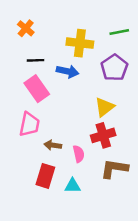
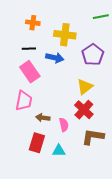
orange cross: (26, 28) -> (33, 23), moved, turned -32
green line: (119, 32) -> (101, 17), moved
red cross: (103, 135) -> (84, 110), turned -30

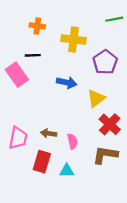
blue arrow: (55, 58) -> (67, 82), moved
pink rectangle: (30, 72) -> (17, 75), moved
pink trapezoid: (24, 101) -> (18, 138), moved
red cross: (84, 110) -> (110, 124), moved

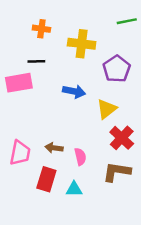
pink rectangle: (17, 75) -> (19, 83), turned -65

